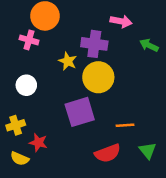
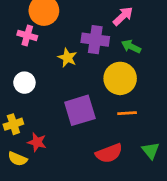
pink arrow: (121, 21) -> (123, 16), turned -54
green arrow: (149, 45) -> (131, 47), moved
yellow circle: (98, 77) -> (120, 78), moved
orange line: (125, 125) -> (127, 113), moved

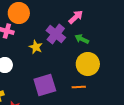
purple cross: (95, 40) -> (56, 34), turned 30
yellow circle: (120, 78) -> (88, 64), moved

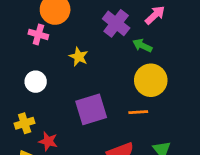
pink arrow: (76, 17) -> (155, 15), moved
purple cross: (56, 34) -> (116, 23), moved

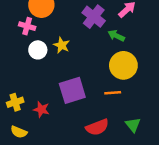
white circle: (36, 82) -> (38, 50), moved
red star: (48, 141) -> (41, 109), moved

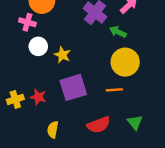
yellow star: (62, 45) -> (62, 55), moved
red star: (41, 109) -> (38, 97), moved
yellow semicircle: (19, 132) -> (53, 130), moved, turned 77

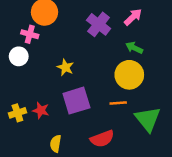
green arrow: (118, 32) -> (134, 48), moved
white circle: (38, 46) -> (19, 56), moved
green triangle: (135, 122) -> (148, 119), moved, size x1.6

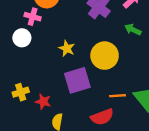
yellow circle: (129, 75) -> (105, 56), moved
orange line: (118, 103) -> (118, 96), moved
red star: (41, 110) -> (43, 102), moved

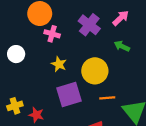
pink cross: (33, 17) -> (52, 34), moved
orange line: (118, 96) -> (107, 98), moved

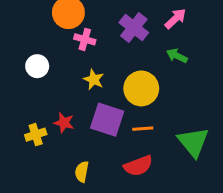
purple square: (69, 95) -> (107, 120), turned 35
orange line: (107, 98) -> (143, 129), moved
red star: (36, 115) -> (64, 123), moved

